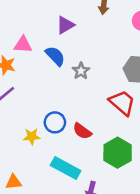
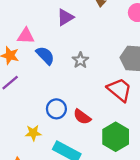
blue semicircle: (55, 56) -> (45, 55), moved
yellow star: (32, 136) -> (33, 133), moved

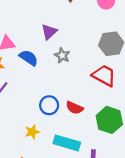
purple triangle: (65, 17) -> (49, 32), moved

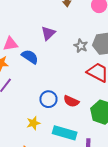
gray star: (62, 56) -> (81, 46), moved

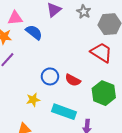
gray star: (81, 46) -> (84, 12), moved

